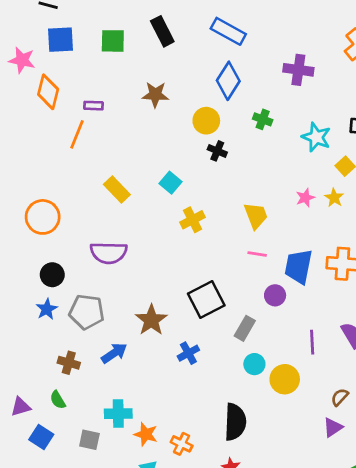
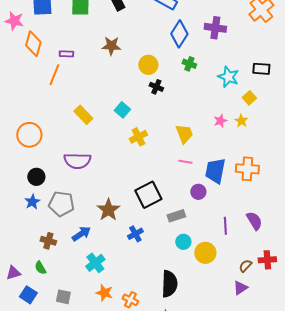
blue diamond: (228, 81) -> (179, 34), moved
gray rectangle: (245, 328) -> (176, 216), turned 42
cyan cross: (118, 414) -> (95, 263), moved, turned -36

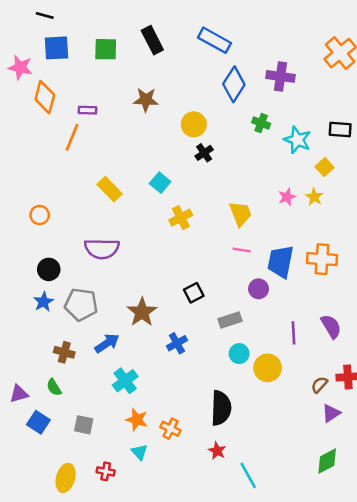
green cross: (189, 64) -> (261, 123), moved
black cross: (156, 87) -> (204, 153), turned 32
orange circle: (29, 135) -> (40, 215), size x0.6
black square: (148, 195) -> (194, 293), size x0.6
purple triangle: (240, 288) -> (331, 413), moved

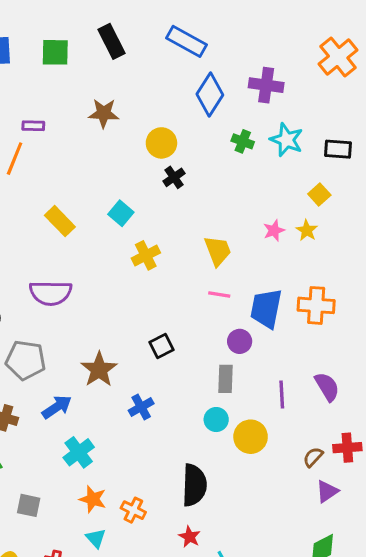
cyan star: (297, 140) -> (286, 140), moved
gray rectangle: (230, 320) -> (226, 379), moved, turned -70

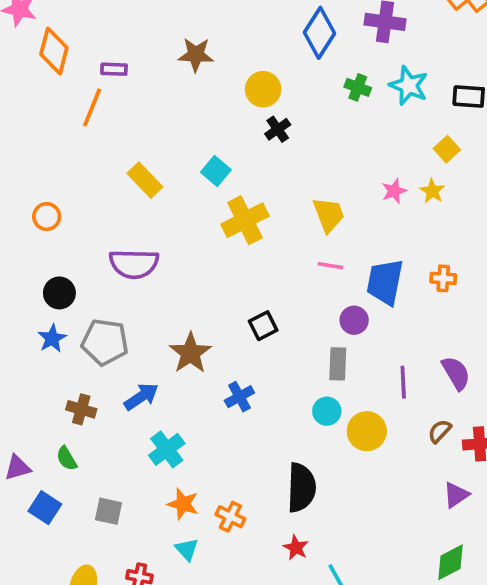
yellow cross: (146, 255) -> (245, 220), size x1.4
orange cross: (316, 305) -> (443, 278), size x0.6
brown semicircle: (313, 457) -> (440, 431), moved

